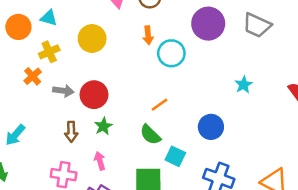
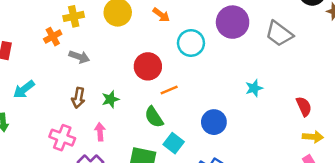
orange arrow: (148, 35) -> (161, 15), moved, turned -60
red circle: (94, 95) -> (148, 66), moved

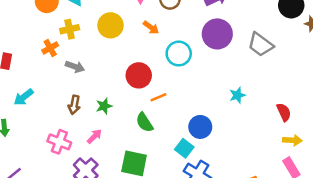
pink arrow: (100, 132) -> (94, 136), turned 49
cyan square: (174, 143) -> (184, 148), moved

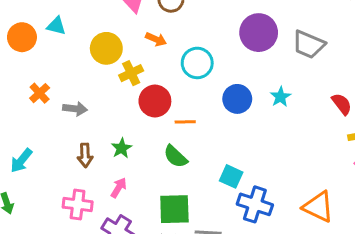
yellow cross: (70, 29) -> (131, 73), moved
purple circle: (217, 34) -> (259, 33), moved
gray trapezoid: (261, 45) -> (309, 44), moved
orange line: (158, 97) -> (185, 122), turned 35
blue circle: (200, 127) -> (237, 99), moved

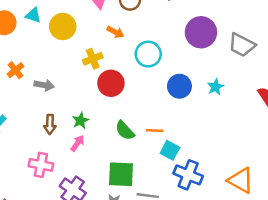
yellow circle: (106, 48) -> (63, 26), moved
orange line: (185, 122) -> (155, 130), moved
pink arrow: (119, 188) -> (77, 143), moved

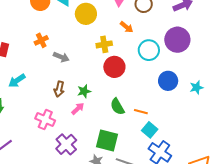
purple circle: (201, 32) -> (177, 40), moved

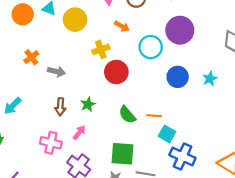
pink arrow: (78, 109) -> (79, 133), moved

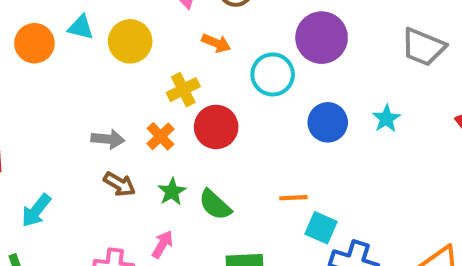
orange cross: (31, 57) -> (160, 136), moved
brown arrow: (60, 107) -> (120, 184), moved, turned -56
green semicircle: (127, 115) -> (215, 205), moved

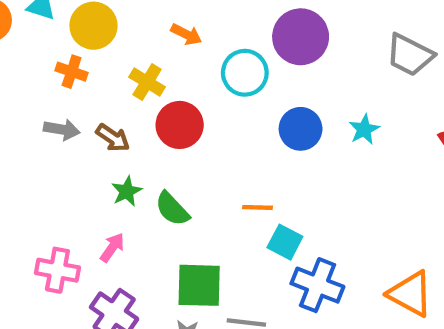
yellow cross: (183, 90) -> (147, 82), turned -36
orange cross: (160, 136) -> (72, 72), moved, turned -32
brown arrow: (120, 184) -> (113, 138), moved

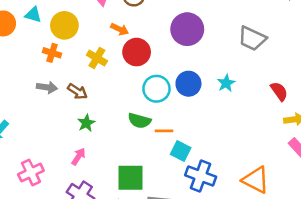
cyan circle: (245, 73) -> (156, 89), moved
red circle: (180, 125) -> (137, 52), moved
green semicircle: (172, 209) -> (139, 121), moved, turned -30
pink cross: (57, 270) -> (31, 172), moved, turned -35

